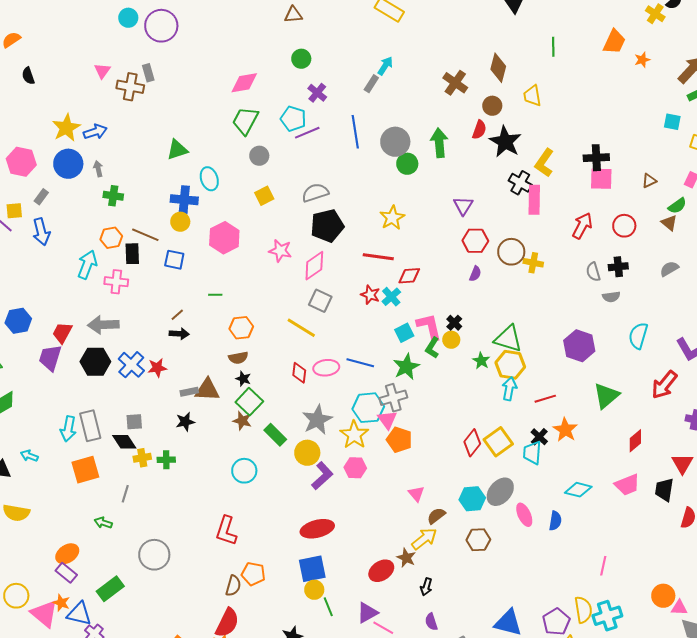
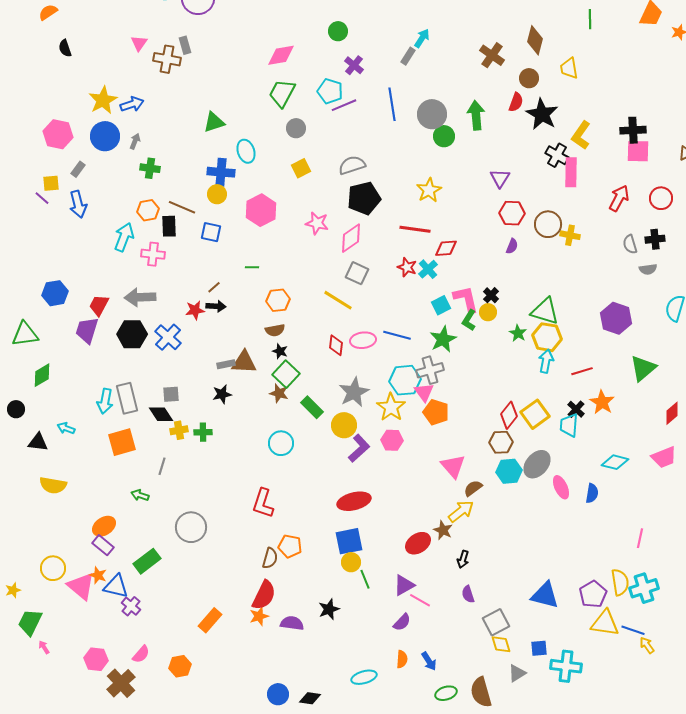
gray arrow: (98, 169) -> (135, 141), turned 35
red star: (157, 368) -> (195, 310), moved
pink triangle: (416, 494) -> (453, 466), size x1.5
brown hexagon: (478, 540) -> (501, 442), moved

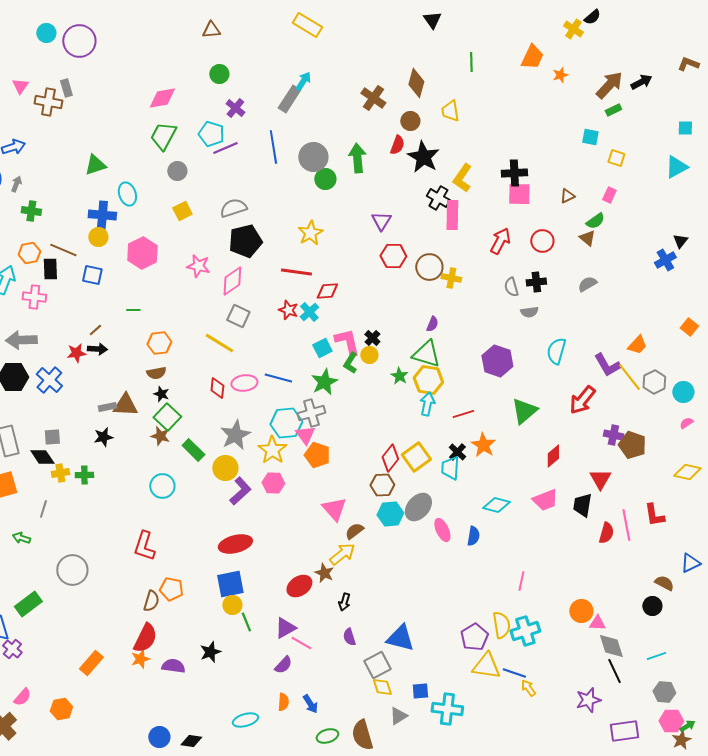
gray rectangle: (408, 56) -> (289, 99), size x1.5
purple semicircle: (512, 246) -> (432, 324), moved
blue triangle: (545, 595) -> (400, 638), moved

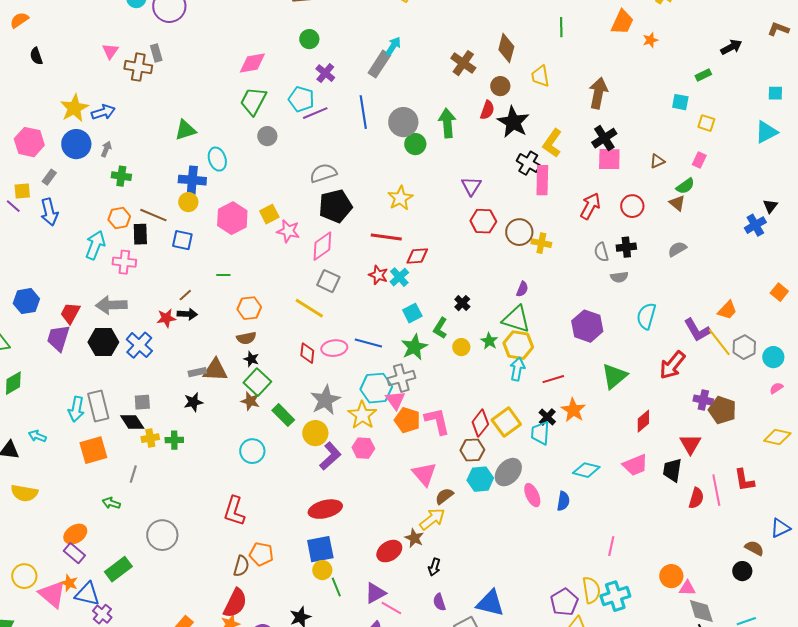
brown arrow: (609, 85) -> (598, 93), moved, turned -32
black cross: (514, 173) -> (604, 138), turned -30
yellow square: (182, 211) -> (269, 214), moved
pink L-shape: (347, 342) -> (437, 421), moved
yellow circle: (369, 355) -> (461, 347), moved

